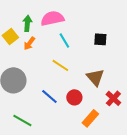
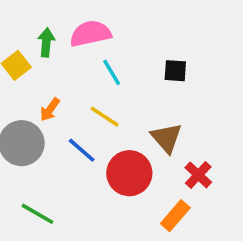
orange arrow: (29, 43) -> (50, 110), moved
blue line: (49, 96) -> (82, 150), moved
red circle: (74, 97) -> (129, 173), size x1.6
orange rectangle: (90, 118) -> (175, 216), moved

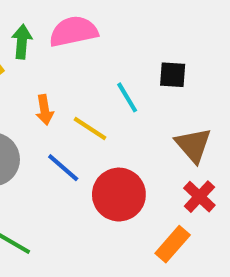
cyan line: (112, 72) -> (127, 97), moved
orange arrow: (50, 110) -> (45, 110), moved, turned -45
brown triangle: (166, 138) -> (193, 145), moved

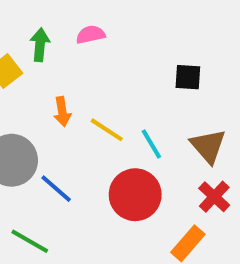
pink semicircle: (73, 31) -> (91, 35), size x0.6
cyan line: (127, 97) -> (151, 144), moved
blue line: (63, 168) -> (56, 189), moved

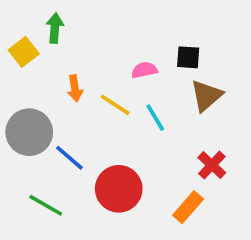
pink semicircle: (91, 35) -> (144, 70), moved
brown triangle: (208, 146) -> (206, 96), moved, turned 30
red circle: (135, 195) -> (119, 189), moved

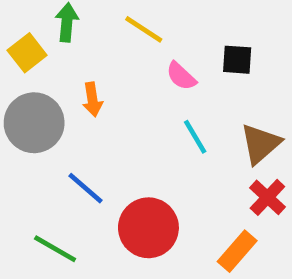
pink semicircle: (144, 70) -> (181, 76), turned -125
brown triangle: (206, 96) -> (260, 144), moved
yellow line: (115, 105) -> (144, 29), moved
gray circle: (29, 132) -> (34, 123), moved

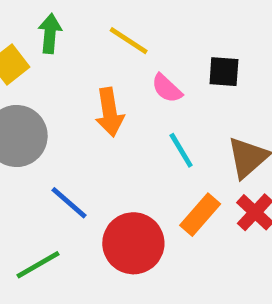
orange arrow: (92, 99) -> (110, 112), moved, size x1.4
green line: (55, 249) -> (38, 265), turned -60
orange rectangle: (237, 251) -> (200, 215), moved

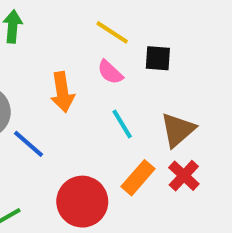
yellow line: (129, 41) -> (112, 32), moved
blue line: (69, 203) -> (29, 144), moved

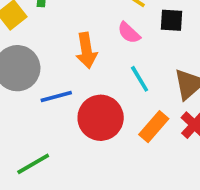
blue line: (29, 144) -> (56, 97), turned -56
red circle: (82, 202) -> (101, 118), moved

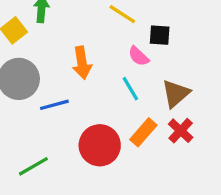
pink semicircle: (129, 33) -> (139, 56), moved
red circle: (101, 118) -> (100, 145), moved

